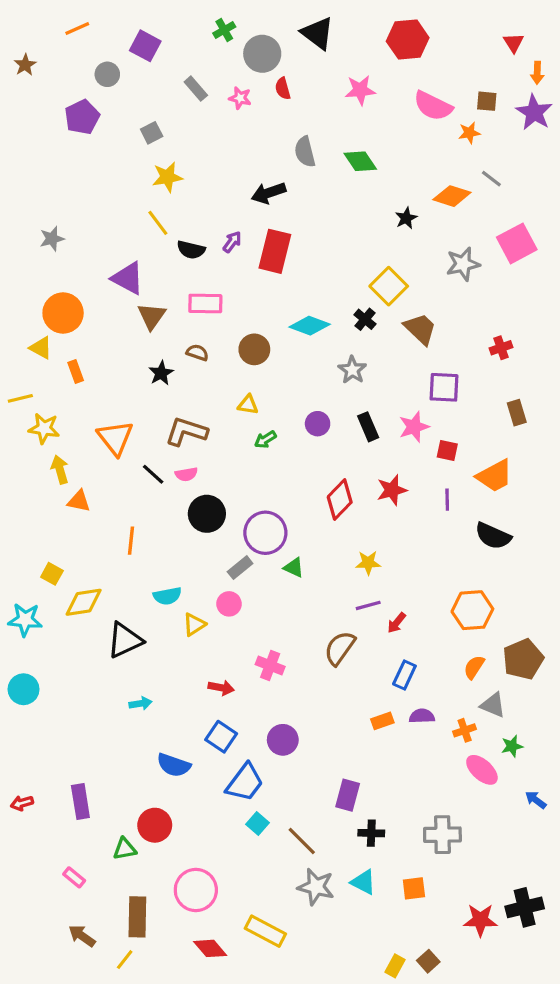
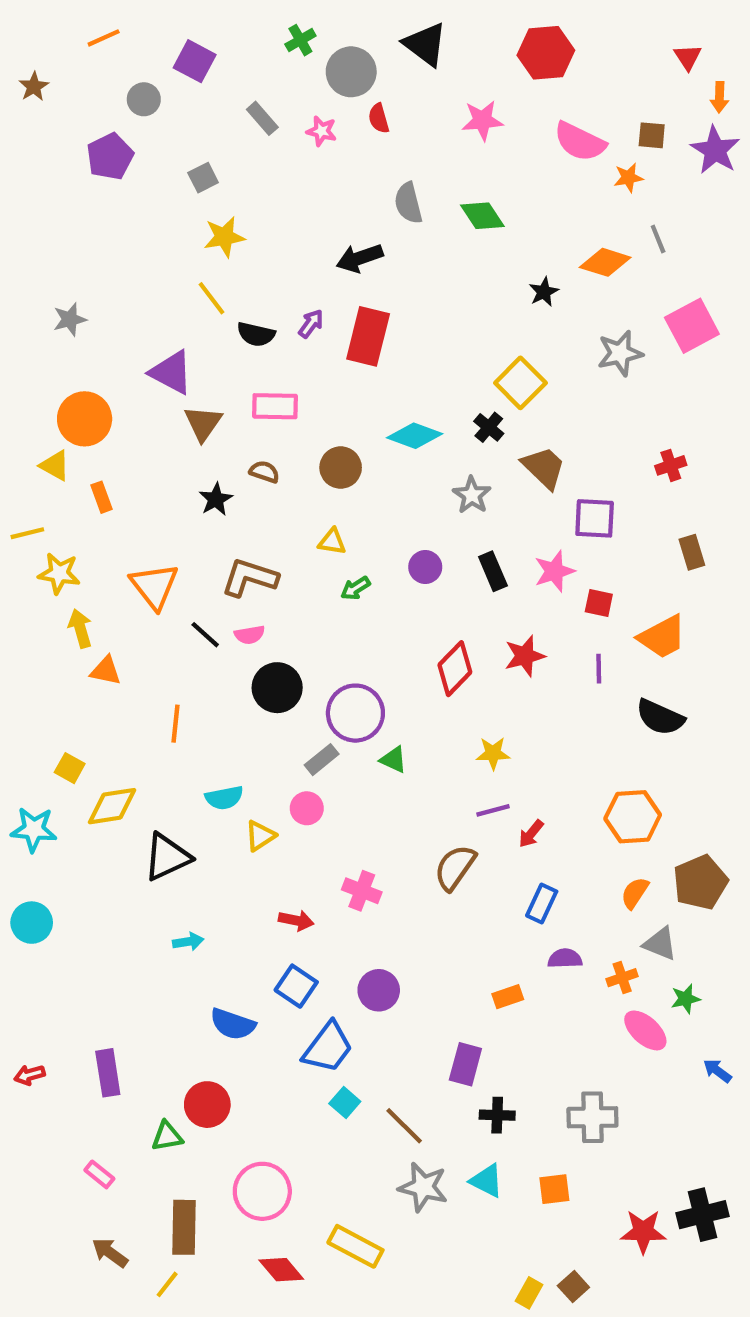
gray line: (491, 179) -> (658, 239), turned 30
brown trapezoid: (420, 329) -> (544, 468), moved
orange rectangle: (382, 721) -> (508, 997), moved

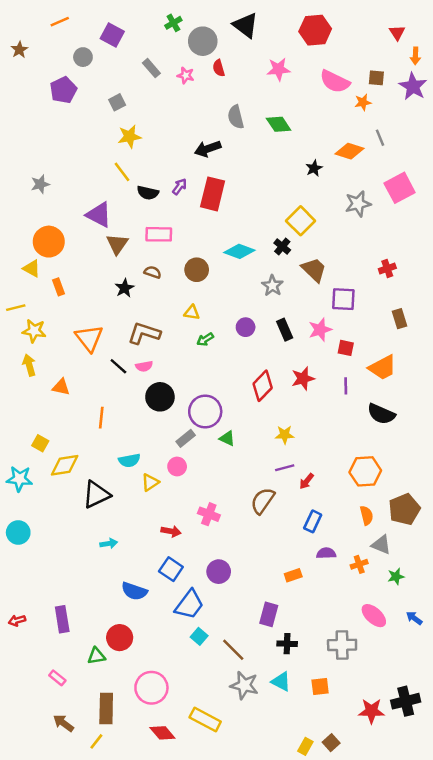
yellow arrow: (80, 628) -> (29, 365), moved
orange semicircle: (635, 893) -> (367, 515), turned 132
pink ellipse: (645, 1030) -> (374, 616), moved

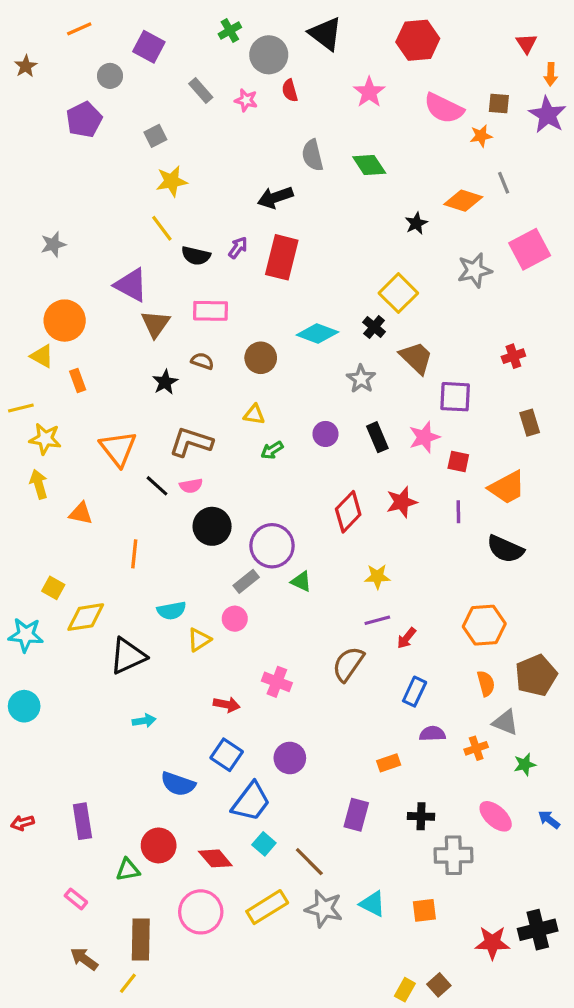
pink star: (279, 69) -> (369, 92), turned -30
black cross: (287, 644) -> (421, 816), moved
yellow rectangle: (205, 719) -> (267, 907), moved, turned -60
red diamond: (162, 733) -> (215, 858), moved

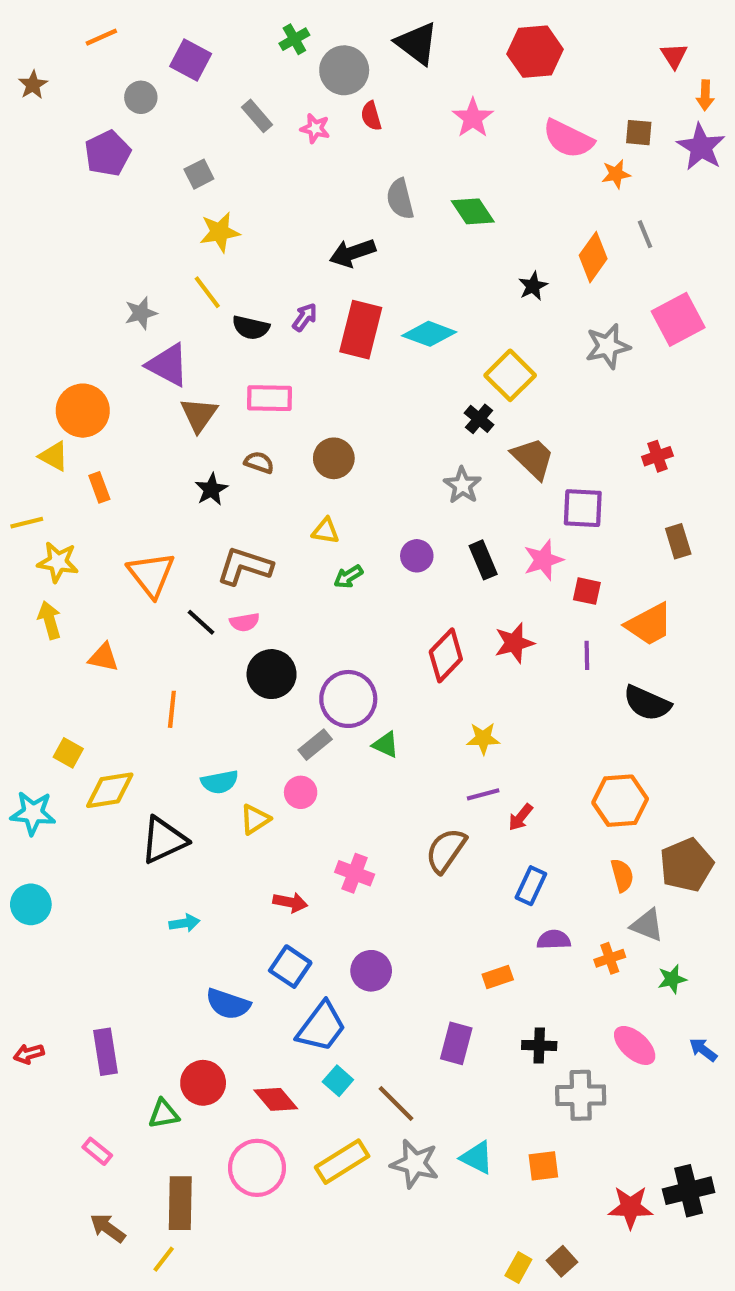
orange diamond: (463, 201) -> (593, 257), turned -72
gray star: (53, 244) -> (141, 313), moved
cyan diamond: (317, 334) -> (429, 334), moved

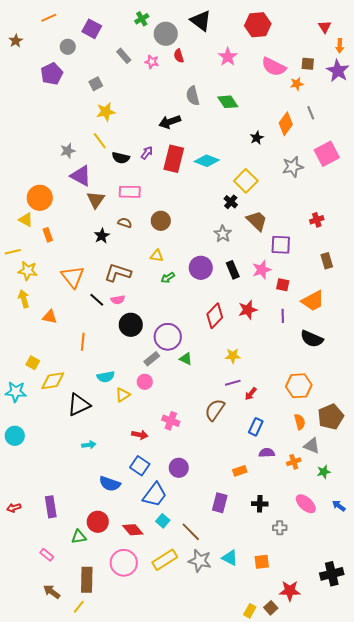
purple circle: (417, 556) -> (201, 268), size x1.5
gray cross: (581, 1095) -> (280, 528), size x0.6
red star: (630, 1207) -> (290, 591), moved

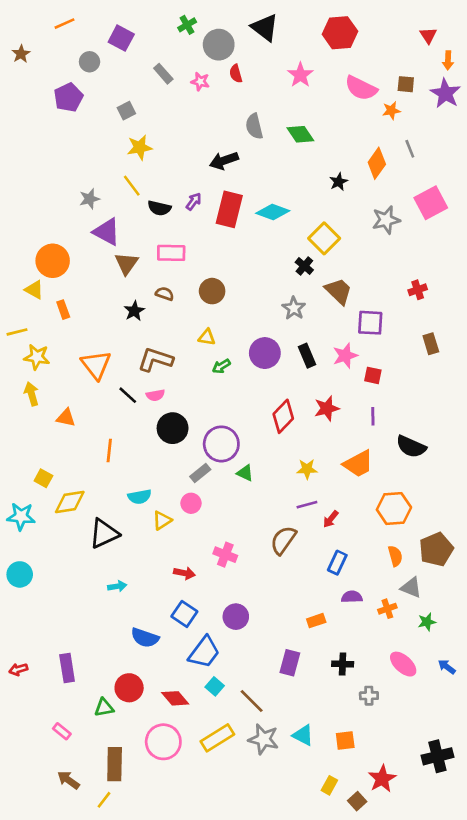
orange trapezoid: (313, 301) -> (358, 464), moved
red star: (290, 591) -> (382, 779), turned -30
yellow rectangle: (250, 611) -> (329, 785), moved

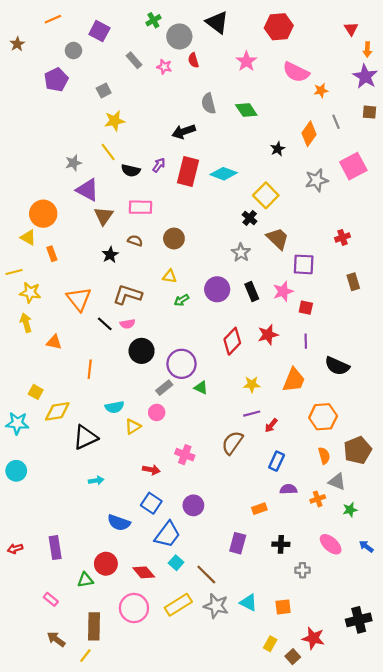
brown square: (406, 84) -> (369, 112), moved
orange trapezoid: (358, 464) -> (294, 380), turned -40
red star: (382, 779) -> (313, 638), turned -30

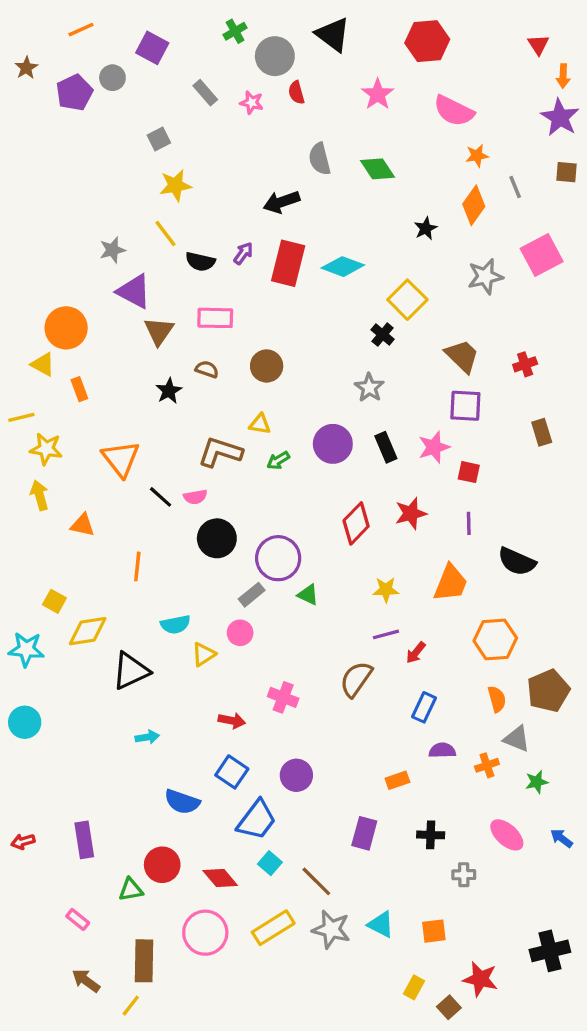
purple pentagon: (56, 80) -> (74, 93), moved
orange star: (321, 91) -> (477, 156), moved
brown trapezoid: (278, 239) -> (462, 356), moved
brown L-shape: (127, 295) -> (220, 452), moved

